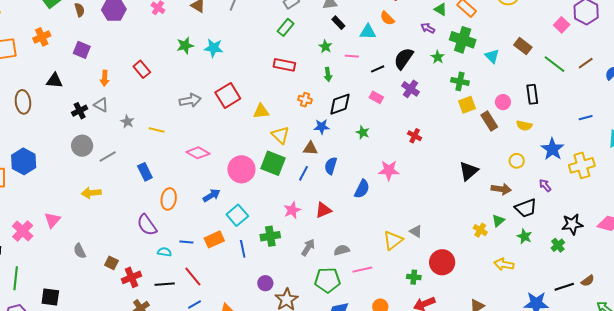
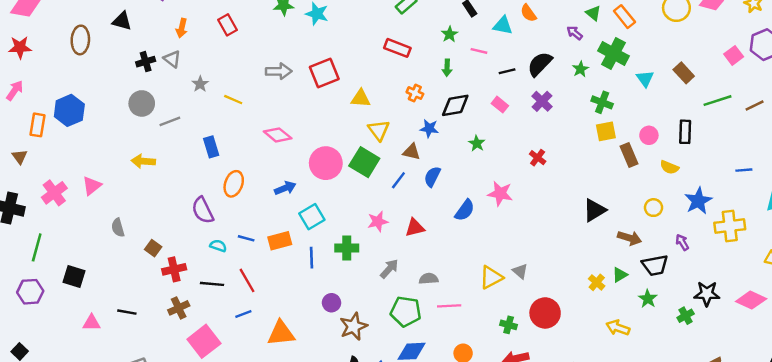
green line: (555, 64) -> (718, 101), turned -65

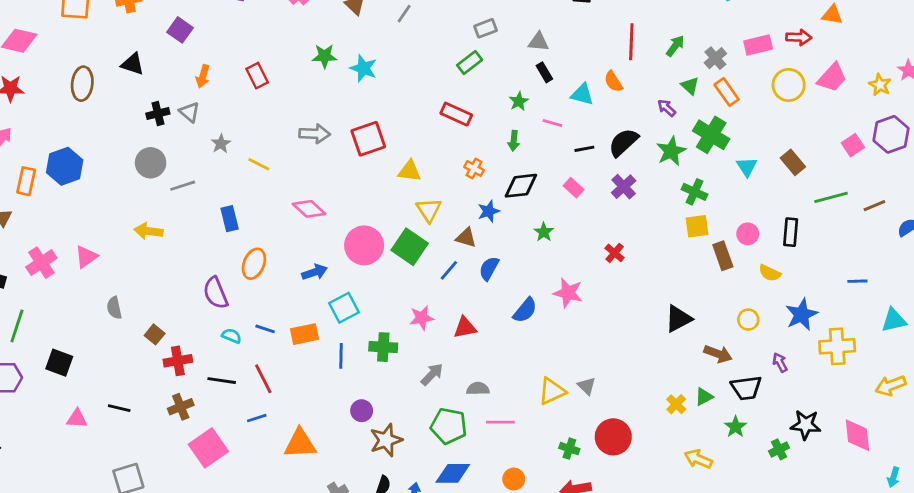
green star: (580, 69) -> (671, 151), size x1.5
blue star: (429, 128) -> (489, 211), turned -30
pink diamond: (751, 300) -> (857, 435), turned 56

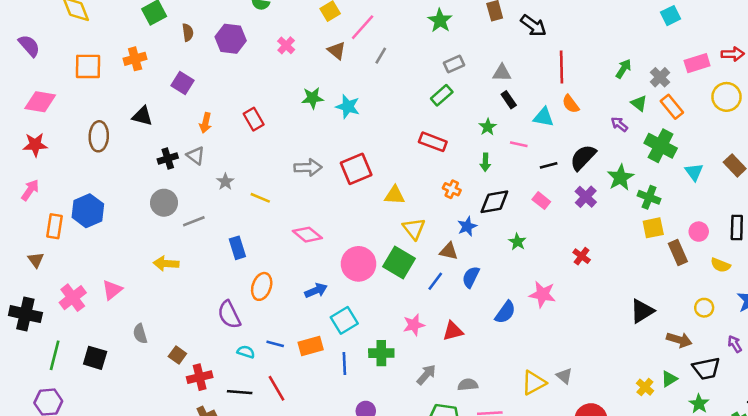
red line: (631, 42) -> (561, 67), moved
green star: (671, 151) -> (620, 177), moved
black square: (59, 363) -> (95, 358), moved

